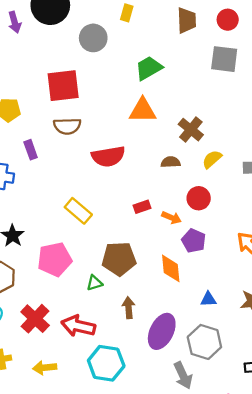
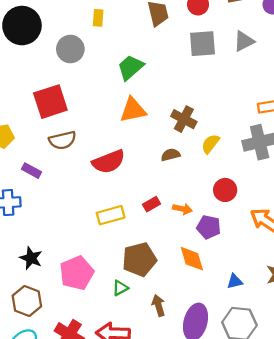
purple rectangle: (31, 150) -> (31, 171), turned -30
red circle: (199, 198) -> (225, 190), moved
yellow rectangle: (78, 211) -> (111, 215), moved, turned -44

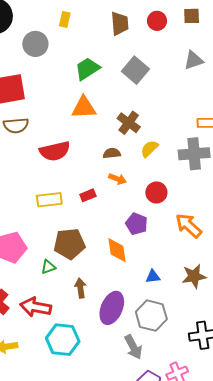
gray square: (202, 44) -> (135, 70), moved, turned 36
orange arrow: (182, 209) -> (118, 179), moved

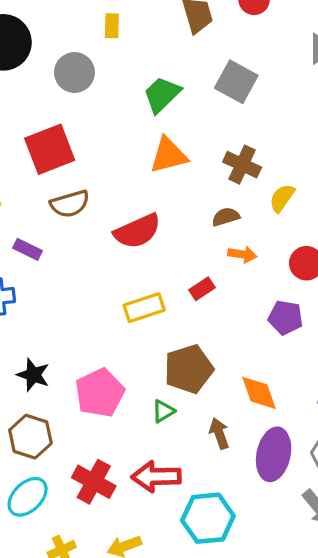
orange diamond: (117, 250) -> (259, 393), moved

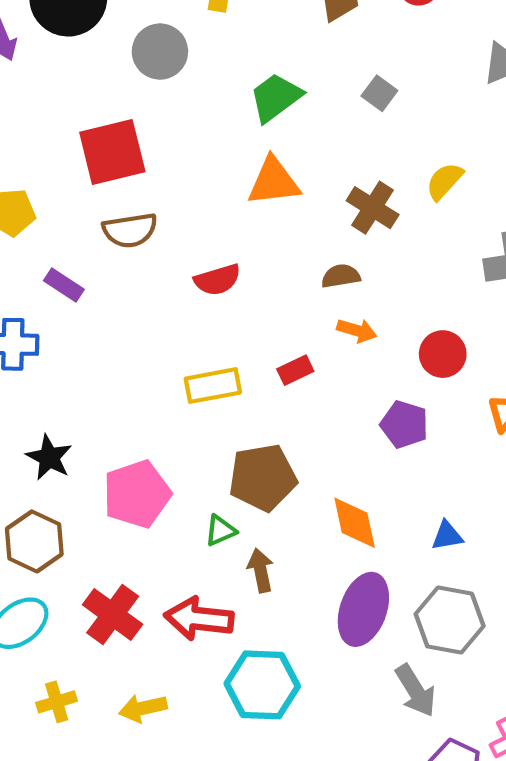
gray square: (236, 82) -> (379, 93), size x0.6
yellow semicircle: (282, 198) -> (444, 181), moved
red semicircle: (137, 231) -> (217, 280), size x0.7
brown arrow: (219, 433) -> (261, 570), moved

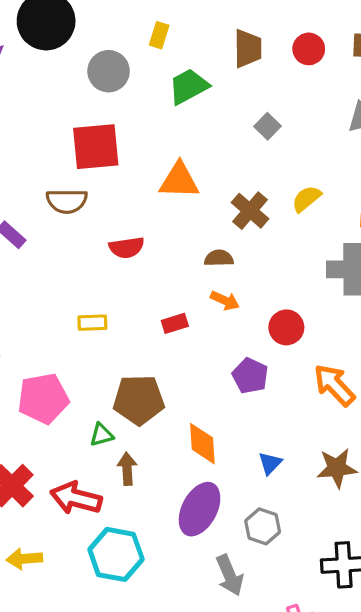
green trapezoid: (276, 97) -> (189, 86), moved
red square: (112, 152) -> (96, 147), moved
yellow rectangle: (213, 386) -> (92, 323), moved, size x0.7
blue triangle: (447, 536) -> (270, 463), turned -45
gray hexagon: (450, 620) -> (263, 526), size x0.7

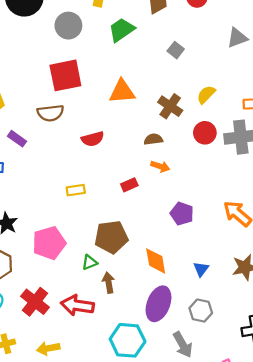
red circle: (286, 327) -> (205, 133), moved
cyan hexagon: (116, 554) -> (128, 340), moved

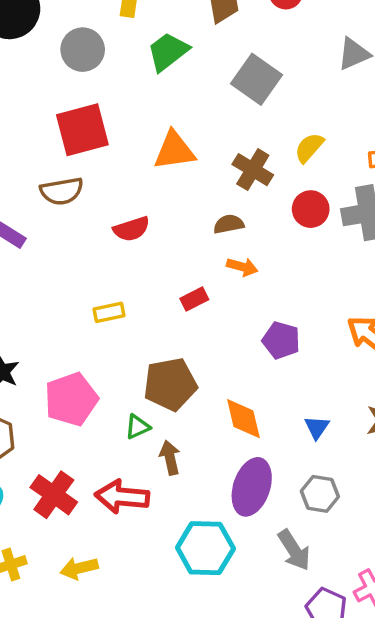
gray square: (176, 50) -> (257, 79), size x1.8

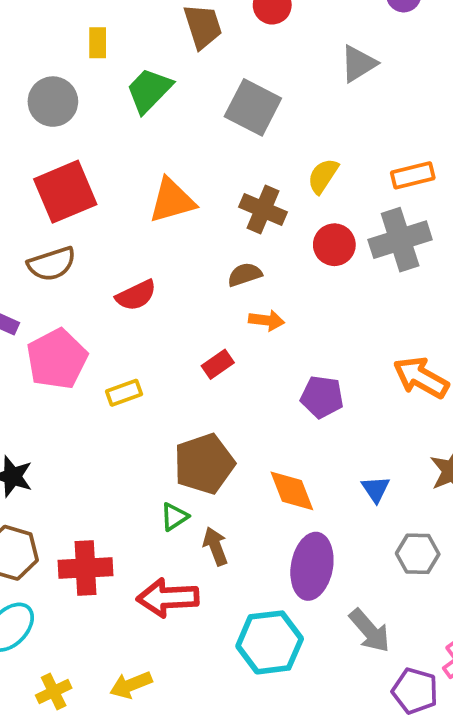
pink pentagon: (71, 399) -> (57, 359), moved
gray hexagon: (320, 494) -> (418, 554), moved
red cross: (54, 495) -> (86, 568), moved, turned -30

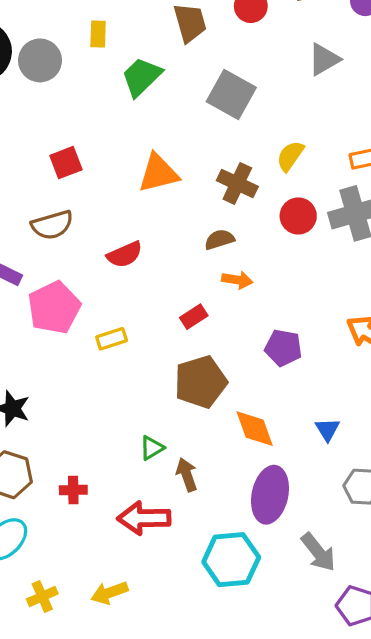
gray circle: (53, 102) -> (40, 60), moved
red square: (65, 192) -> (66, 163), size x0.6
brown pentagon: (204, 464) -> (201, 382), moved
red cross: (86, 568) -> (73, 490), size x0.6

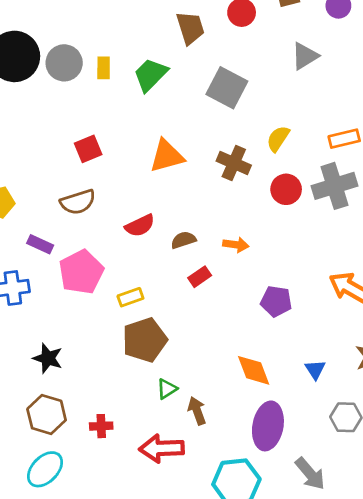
yellow rectangle: (98, 34) -> (104, 68), moved
brown semicircle: (219, 239) -> (183, 240), moved
brown pentagon: (201, 382) -> (145, 340), moved

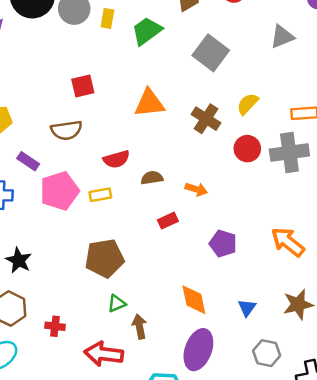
red rectangle: (200, 277) -> (168, 221), moved
yellow rectangle: (130, 297) -> (100, 195), moved

